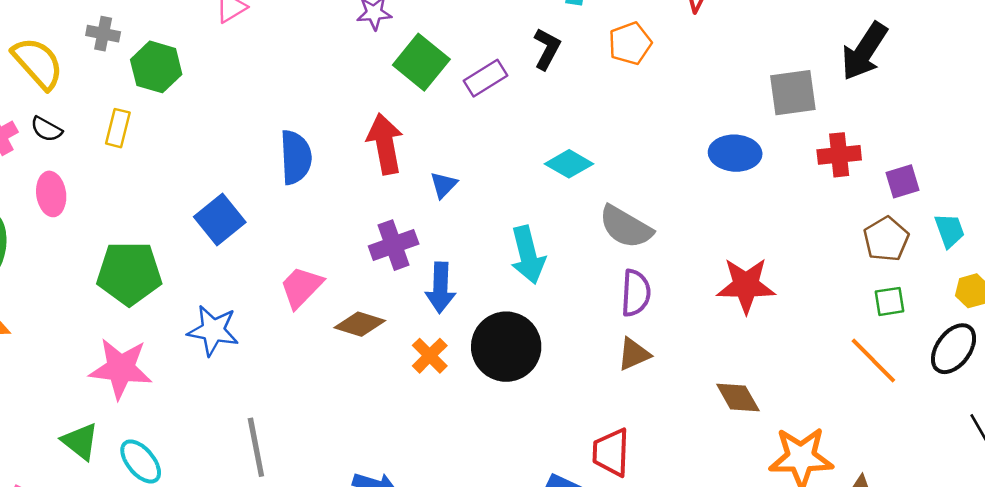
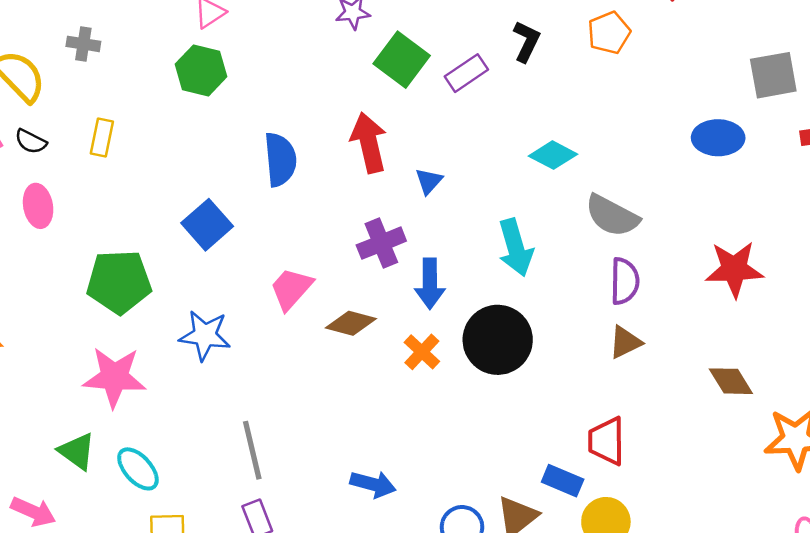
green hexagon: (156, 67) -> (201, 70), moved

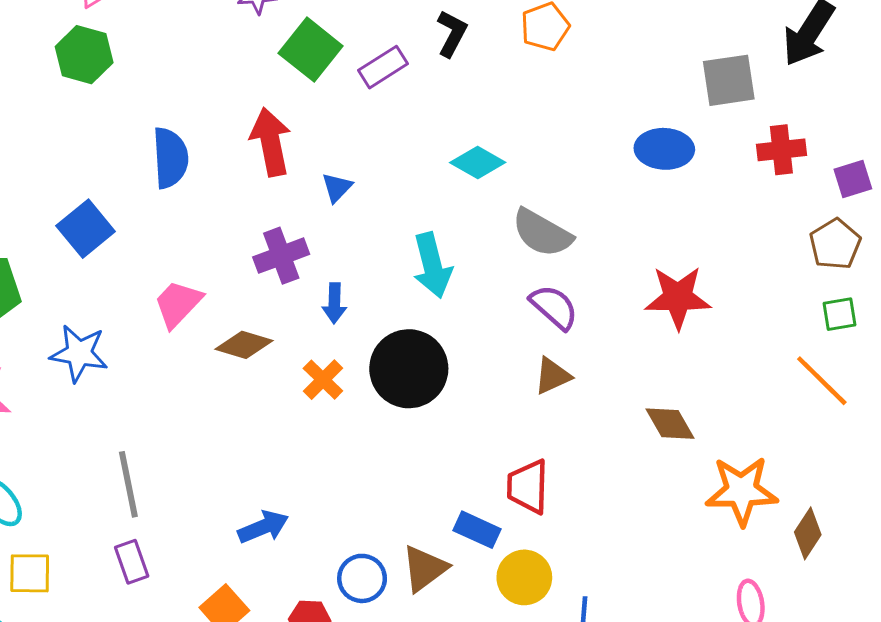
purple semicircle: (625, 281) -> (554, 307), turned -51
blue arrow: (430, 284) -> (334, 303), size x0.7
blue arrow: (373, 484) -> (263, 527), turned -39

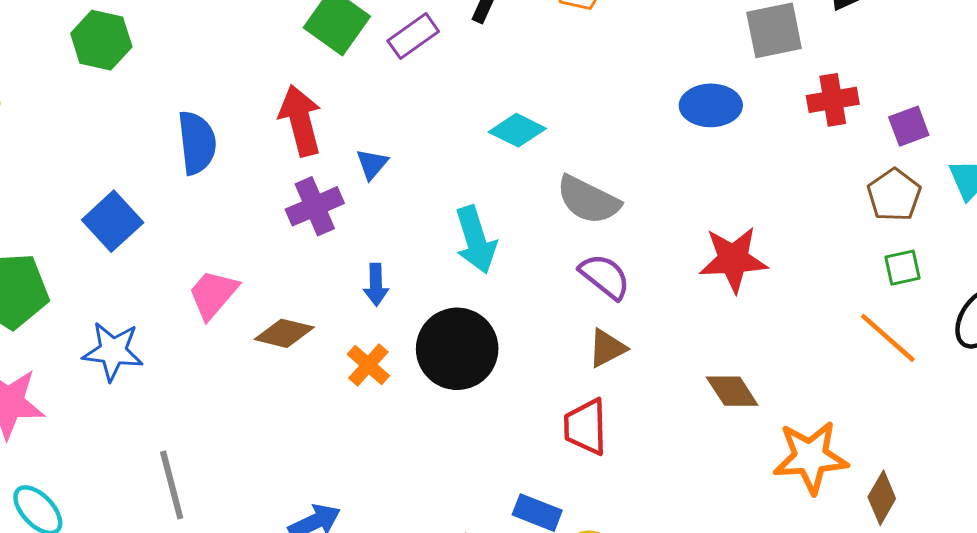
purple cross: (281, 256) -> (315, 206), moved
red trapezoid: (528, 487) -> (586, 427), moved

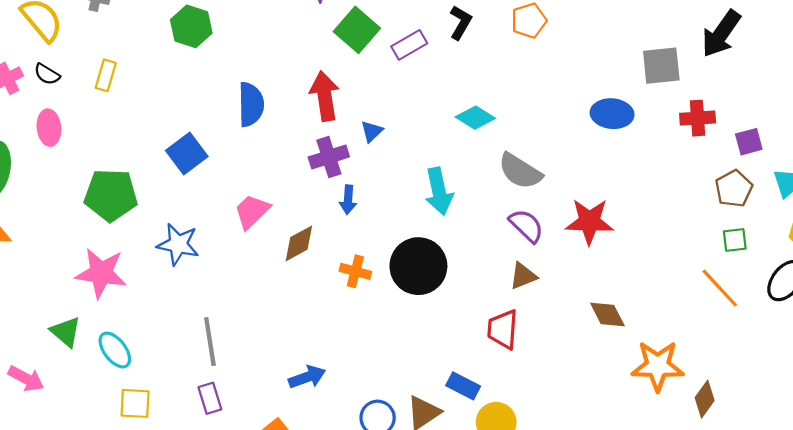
red star: (733, 259) -> (589, 222), moved
blue arrow: (376, 285) -> (348, 200), moved
brown diamond: (284, 333) -> (299, 243), turned -48
orange cross: (368, 365) -> (355, 271), turned -32

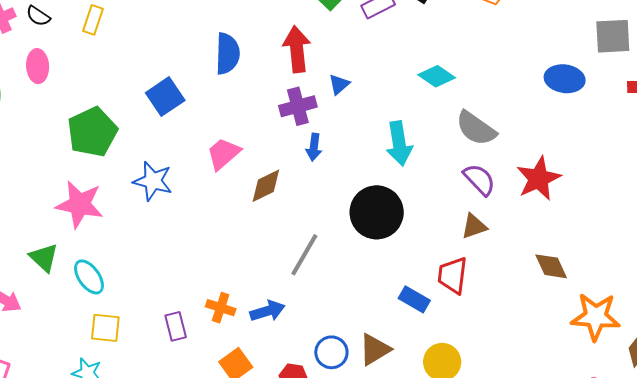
green pentagon: (111, 195) -> (92, 132), turned -30
red star: (589, 222) -> (539, 179), turned -30
orange cross: (355, 271) -> (221, 308), moved
gray line: (210, 342) -> (304, 255), moved, turned 36
blue rectangle: (463, 386) -> (414, 299), moved

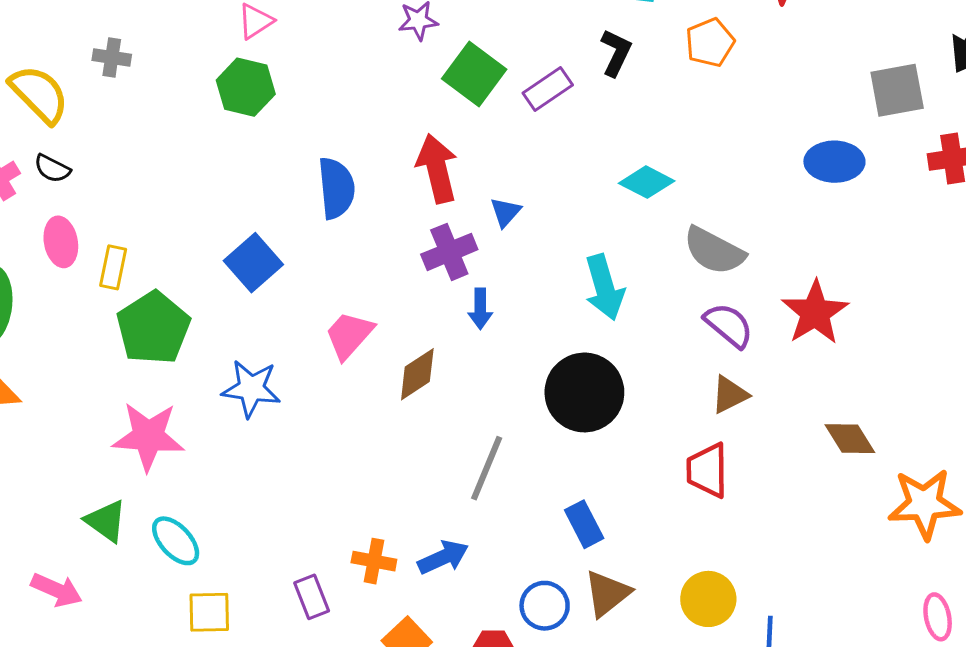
yellow rectangle: (93, 20) -> (113, 267), moved
blue rectangle: (414, 299) -> (584, 524), moved, turned 40

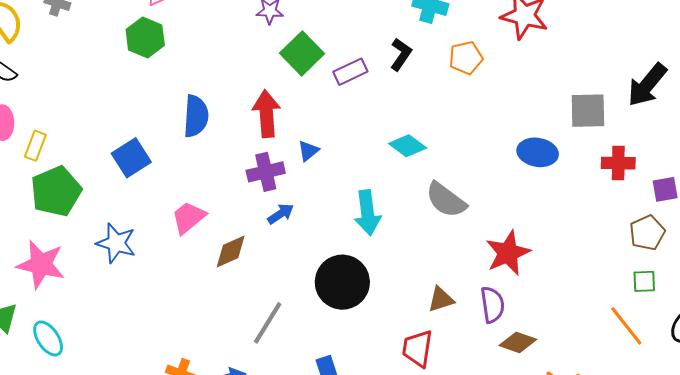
blue arrow: (480, 309) -> (281, 214), turned -132
purple semicircle: (729, 325) -> (492, 305), moved, turned 33
brown diamond: (850, 439) -> (518, 342), turned -48

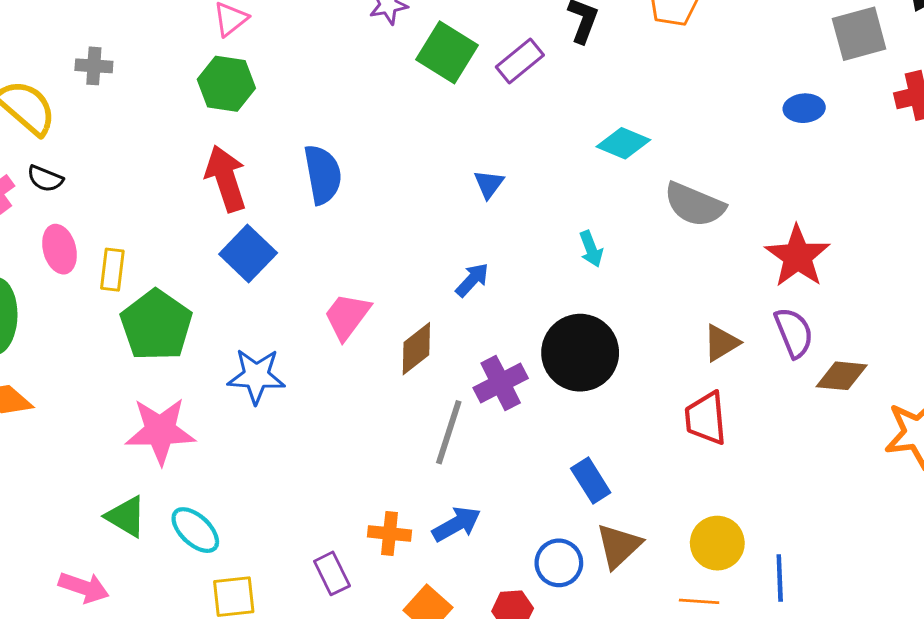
red arrow: (266, 114) -> (226, 179), moved
blue ellipse: (538, 152) -> (804, 108), size x0.7
purple cross: (266, 172) -> (501, 383), moved
cyan arrow: (367, 213) -> (591, 249), size x0.6
gray line: (268, 323) -> (449, 432), moved

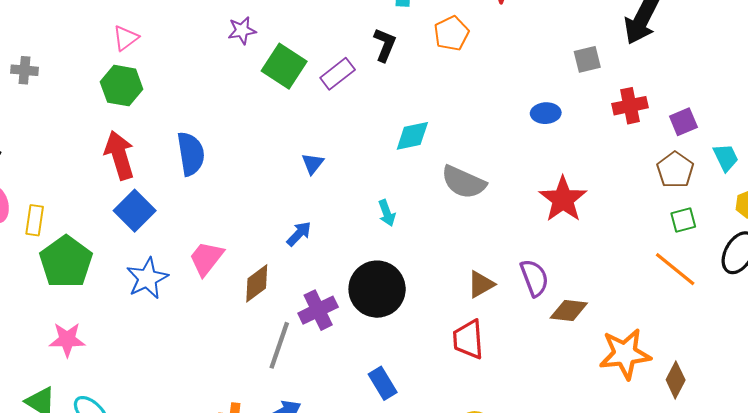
gray square: (859, 34) -> (587, 59), size x0.7
cyan diamond: (623, 143) -> (412, 136), turned -36
red star: (798, 256) -> (563, 199), moved
blue star: (256, 376) -> (147, 278), moved, turned -30
pink star: (160, 431) -> (67, 340), size x0.7

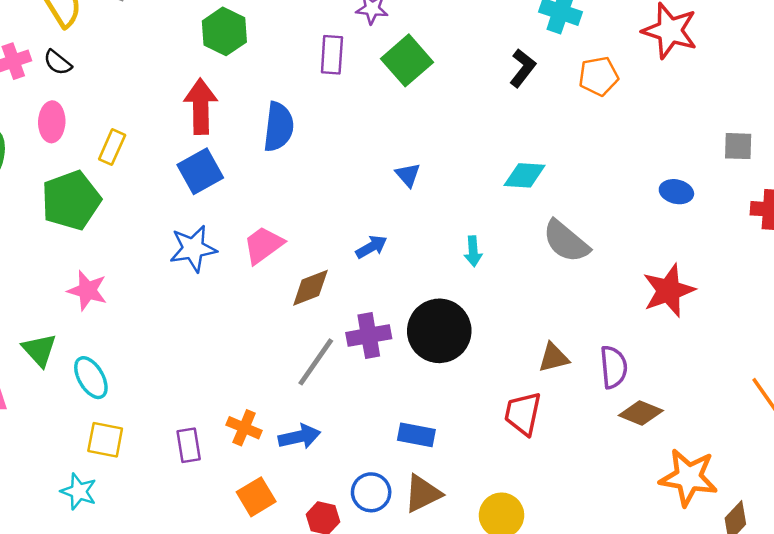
purple rectangle: (338, 74) -> (332, 55), moved, turned -64
blue triangle: (313, 164) -> (408, 175), turned -35
yellow rectangle: (35, 220) -> (112, 147), moved
green pentagon: (66, 262) -> (71, 200), moved
blue rectangle: (383, 383) -> (416, 435), turned -64

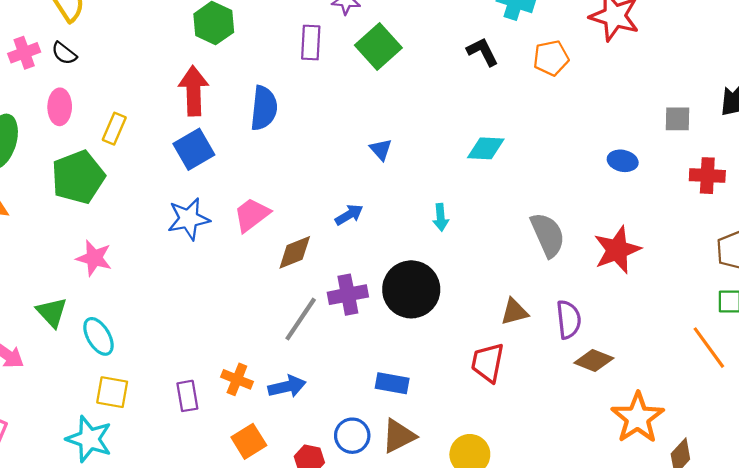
black L-shape: (523, 68) -> (483, 52), turned -64
gray semicircle: (566, 241) -> (548, 235), moved, turned -153
orange star: (689, 477) -> (638, 418), turned 30
cyan star: (79, 491) -> (89, 439), size x1.4

